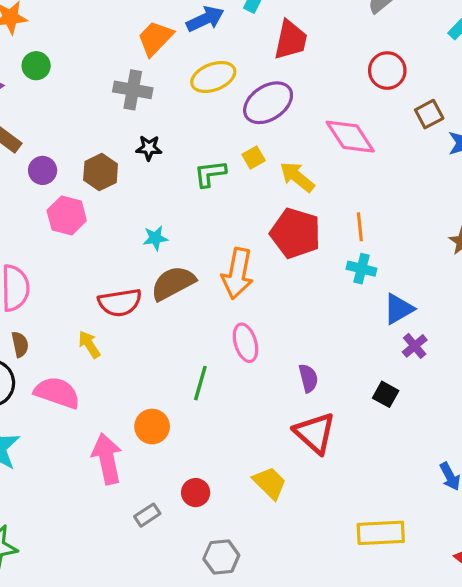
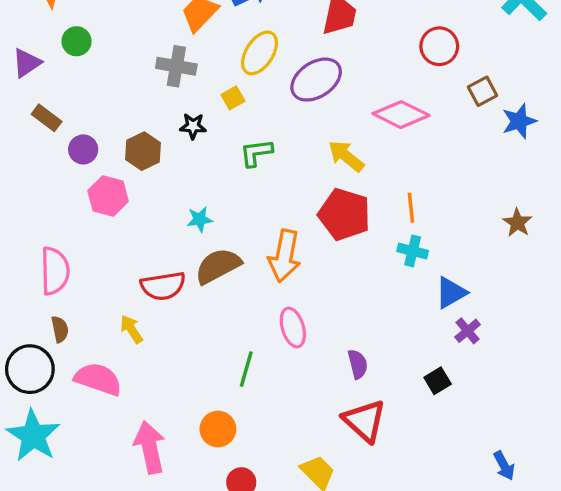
yellow ellipse: (213, 77) -> (260, 53), turned -36
pink diamond: (350, 137) -> (401, 115), turned -30
yellow square: (254, 158) -> (233, 98), moved
black square: (386, 394) -> (438, 381), turned 30
orange circle: (152, 427) -> (218, 429), moved

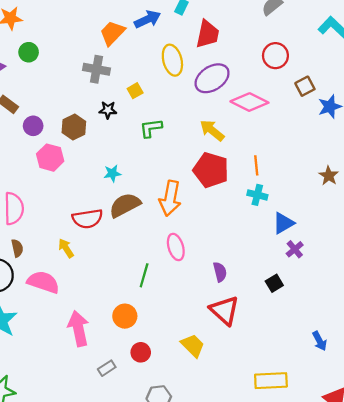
yellow ellipse: (260, 53) -> (172, 60), moved, turned -48
purple ellipse: (316, 80) -> (212, 78), moved

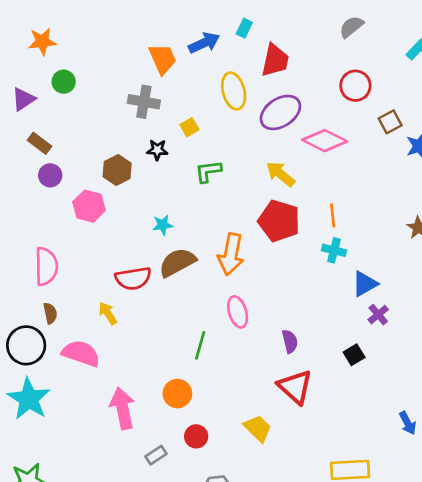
orange trapezoid: (112, 33) -> (163, 59), turned 112
purple circle: (33, 126) -> (50, 175), moved

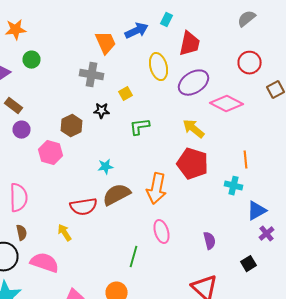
orange line: (333, 216) -> (246, 160), moved
purple semicircle: (290, 341) -> (210, 241), moved

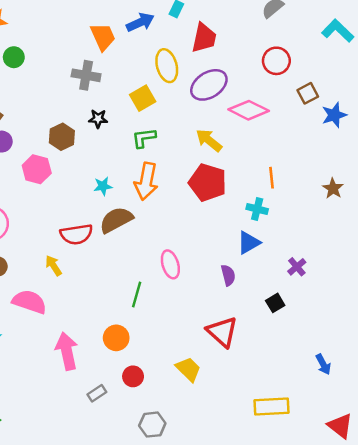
yellow square: (126, 94) -> (143, 98), moved, size x1.5
orange arrow: (156, 189) -> (146, 181), moved
blue triangle: (256, 211) -> (249, 243), moved

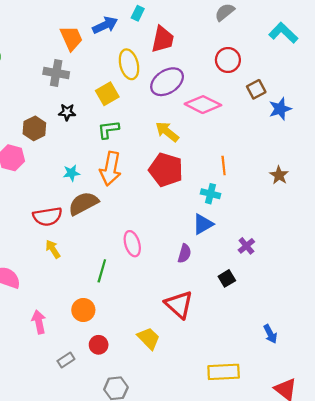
yellow arrow: (54, 266) -> (53, 249), moved
purple semicircle: (228, 275) -> (184, 253), turned 30
pink arrow: (67, 351) -> (39, 322), size x0.7

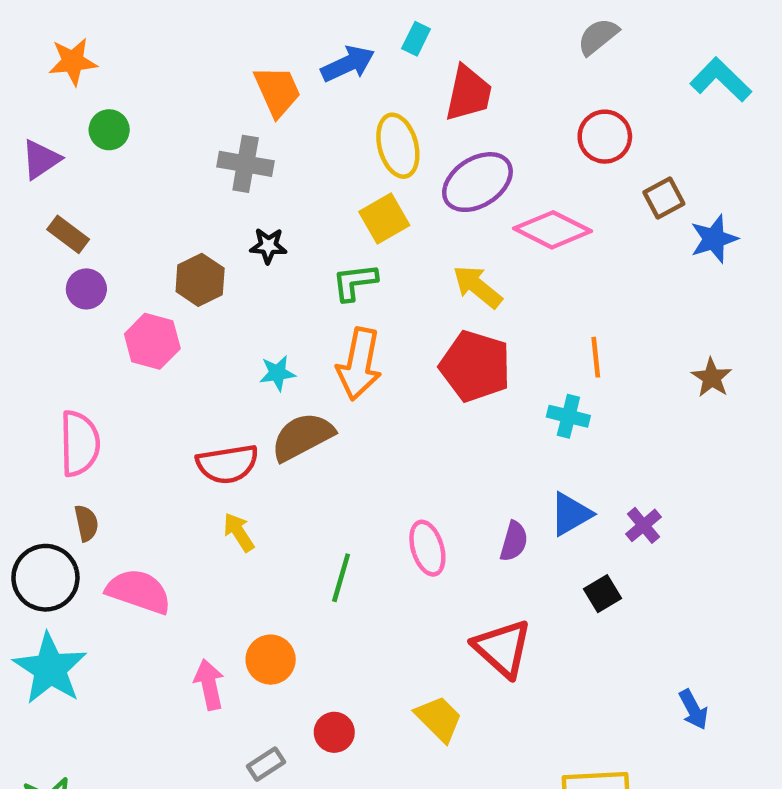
yellow square: (107, 94) -> (384, 218), moved
blue triangle: (203, 224) -> (571, 514), moved
pink ellipse: (132, 244) -> (427, 548), moved
orange circle: (83, 310) -> (271, 660), moved

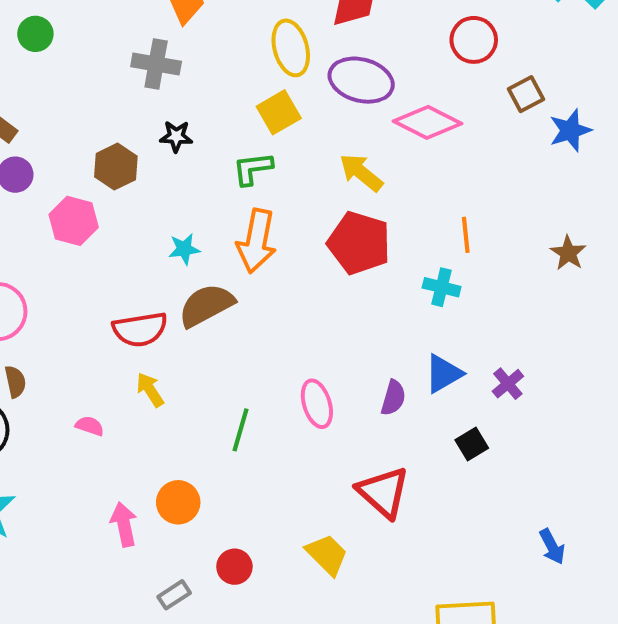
purple ellipse: (477, 182) -> (361, 80), turned 48
pink semicircle: (139, 591) -> (90, 426), moved, size x0.5

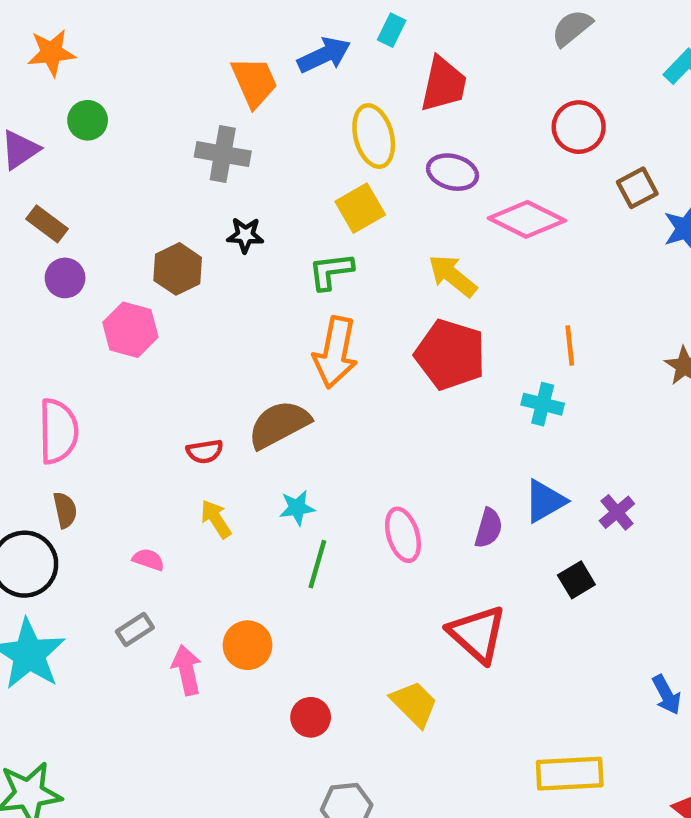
purple ellipse: (361, 80) -> (453, 172), size x0.7
cyan star: (184, 249) -> (297, 508), moved
red semicircle: (140, 329) -> (205, 451), size x0.6
gray rectangle: (174, 595) -> (135, 629), moved

